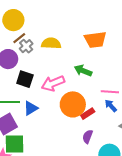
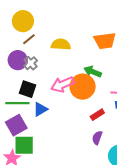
gray cross: (26, 46) -> (31, 63), moved
black square: (25, 79) -> (28, 89), moved
orange circle: (73, 104) -> (83, 87), moved

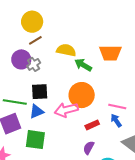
green arrow: (93, 72) -> (83, 65), moved
pink arrow: (63, 84) -> (66, 110), moved
black square: (28, 89) -> (40, 92), moved, turned -30
green square: (24, 145) -> (35, 140), moved

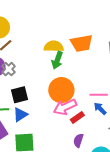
yellow semicircle: (66, 50) -> (54, 46), moved
green arrow: (83, 65) -> (57, 60), turned -90
pink arrow: (66, 110) -> (65, 107), moved

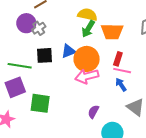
orange trapezoid: (82, 43) -> (112, 32), moved
blue triangle: (20, 115) -> (69, 51), moved
red rectangle: (77, 117) -> (118, 59), moved, turned -48

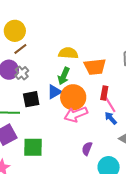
green arrow: (88, 29) -> (64, 76), moved
pink line: (122, 71) -> (110, 104), turned 54

